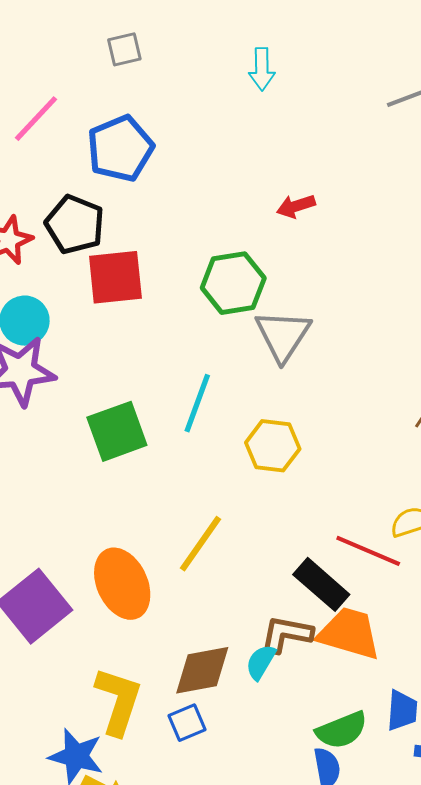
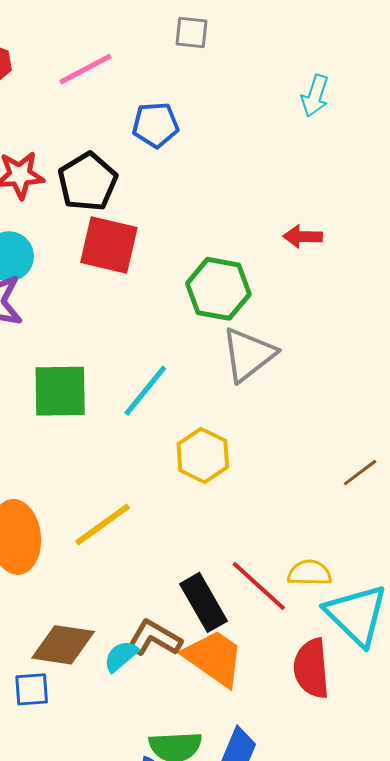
blue pentagon: (120, 149) -> (155, 125), size x0.7

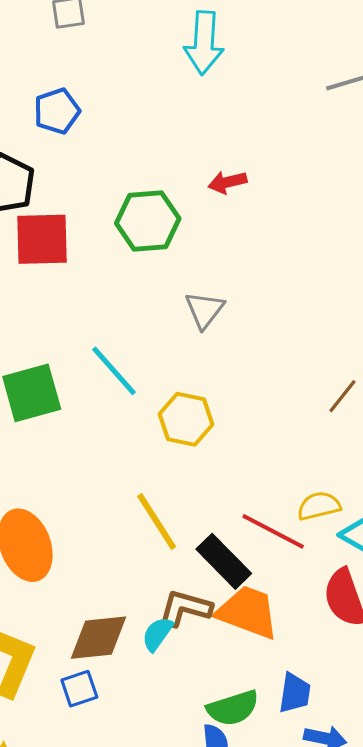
cyan arrow: (315, 96) -> (204, 43), size x1.5
green hexagon: (218, 289) -> (148, 221), moved
gray triangle: (248, 354) -> (205, 310), size x0.7
cyan line: (145, 391) -> (114, 371), turned -66
yellow line: (103, 525) -> (157, 522), moved, turned -72

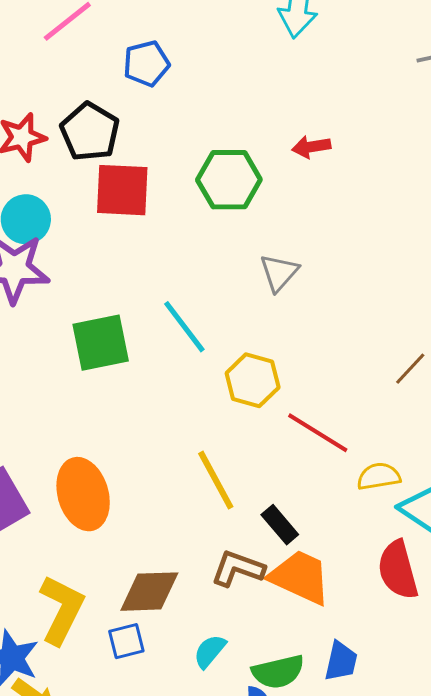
red line: (273, 531) -> (318, 433), moved
black rectangle: (224, 561) -> (280, 525), size x0.7
cyan semicircle: (157, 634) -> (210, 651), moved

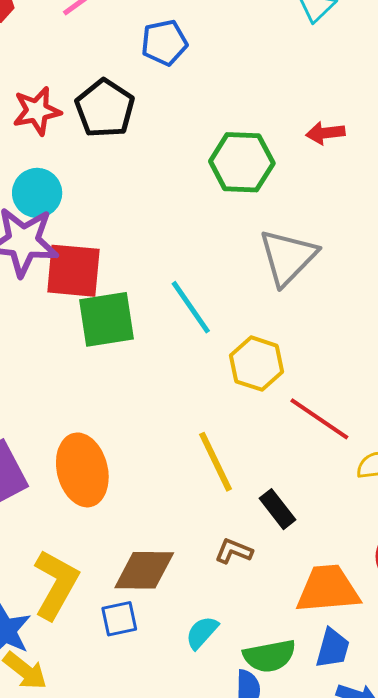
red square: (122, 190) -> (73, 271), moved
gray triangle: (279, 273) -> (288, 257), size x1.5
brown L-shape: (238, 569) -> (234, 551), size x0.7
orange trapezoid: (300, 577) -> (328, 589), moved, turned -32

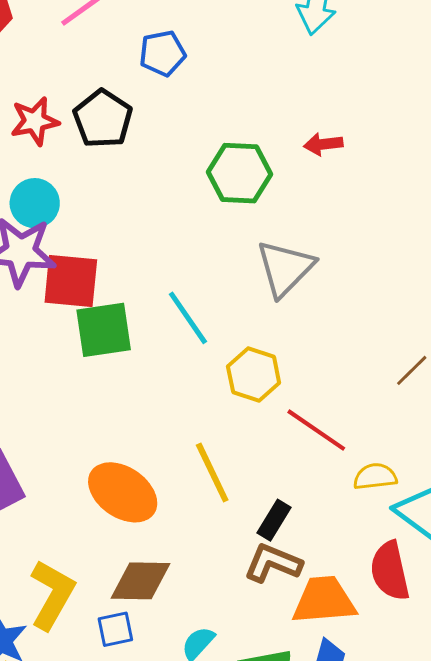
orange ellipse: (82, 470) -> (123, 492), moved, turned -42
black rectangle: (278, 509) -> (274, 520), turned 69
brown L-shape: (234, 551) -> (273, 563), moved, size x1.5

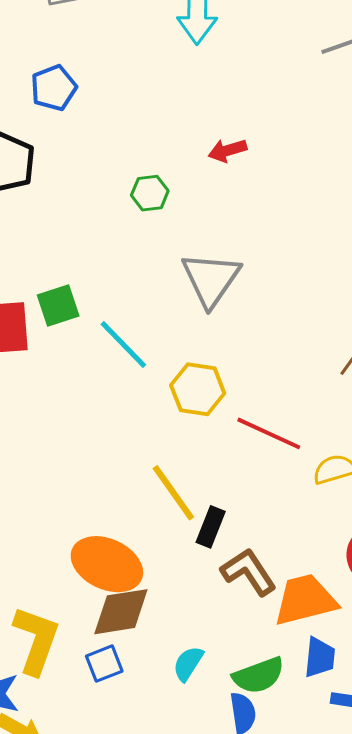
green hexagon: (239, 173) -> (150, 193), size x0.6
green square: (104, 330) -> (58, 306), moved, size x0.7
orange ellipse: (123, 492) -> (107, 564), moved
black rectangle: (274, 520) -> (211, 527), moved
brown L-shape: (273, 563) -> (249, 572), turned 44

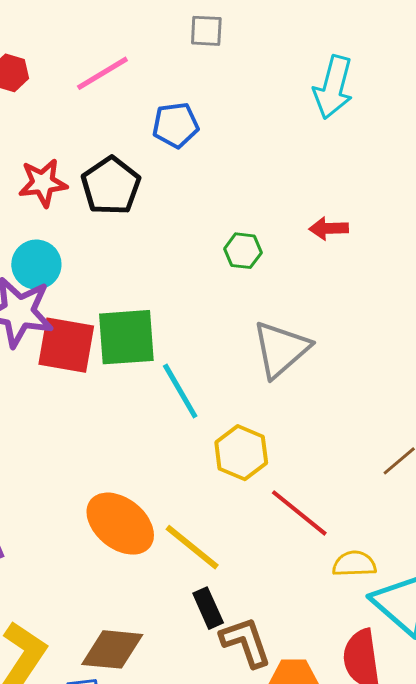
green square: (58, 306) -> (126, 337), size x1.5
yellow line: (173, 493) -> (192, 547), turned -30
black rectangle: (211, 527) -> (208, 608), moved, turned -60
orange ellipse: (107, 564) -> (120, 524), moved

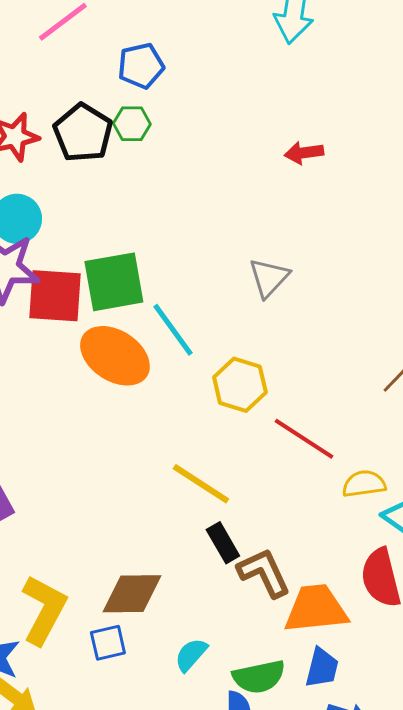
green hexagon: (243, 251) -> (132, 124), moved
gray triangle: (281, 349) -> (269, 278), size x0.7
orange ellipse: (120, 524) -> (115, 356), moved

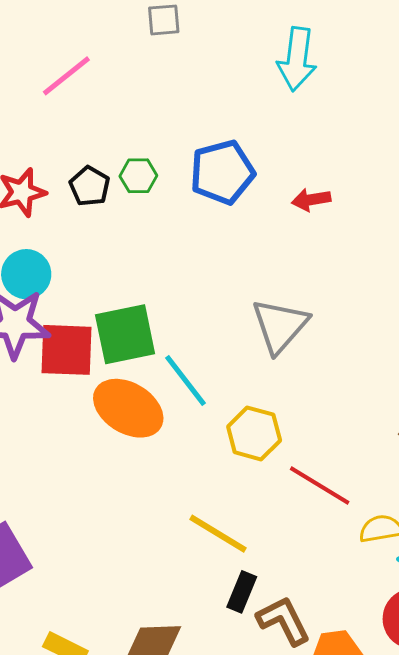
blue pentagon: (141, 66) -> (222, 172), moved, size x1.4
black pentagon: (83, 133) -> (90, 186), size x0.7
gray triangle: (269, 278) -> (280, 326), size x1.4
black rectangle: (223, 543) -> (242, 592), turned 54

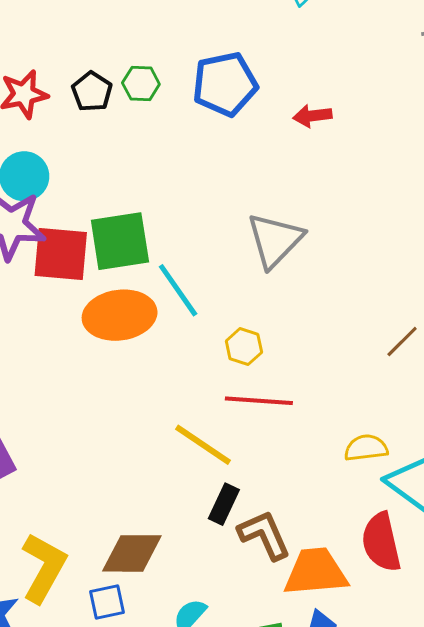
orange ellipse: (128, 408) -> (120, 315), turned -42
yellow hexagon: (254, 433) -> (244, 347), size x0.7
red line: (320, 486) -> (259, 401), moved, turned -30

